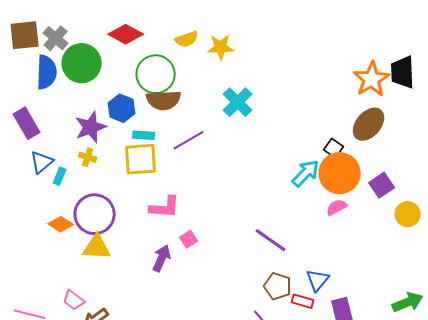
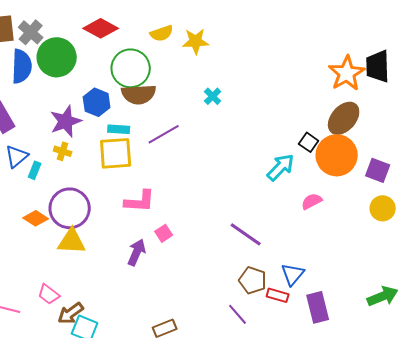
cyan cross: (238, 102) -> (213, 96), size x0.6
orange circle: (340, 173) -> (337, 155), moved
purple square: (382, 185) -> (378, 170), moved, turned -35

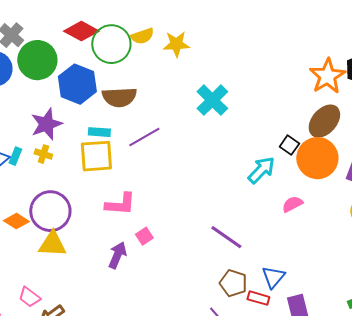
green circle: (131, 68) -> (111, 44), moved
cyan cross: (213, 96) -> (212, 100), moved, size x1.8
blue hexagon: (97, 102) -> (77, 84), moved, size x1.4
cyan rectangle: (35, 170) -> (15, 156), moved

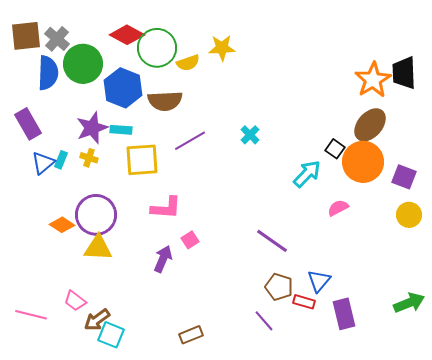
yellow semicircle: (142, 36) -> (188, 63), moved
cyan cross: (212, 100) -> (250, 135), moved, size x0.6
cyan rectangle: (99, 132) -> (121, 130), moved

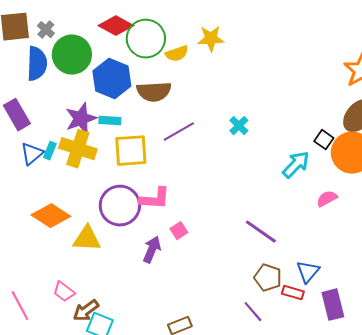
gray cross: (57, 39) -> (46, 30), size x0.7
yellow cross: (89, 158) -> (78, 149), size x2.0
purple circle: (96, 215) -> (120, 206), moved
orange diamond: (62, 225) -> (51, 216), size x1.5
pink line: (31, 315) -> (20, 306), turned 48

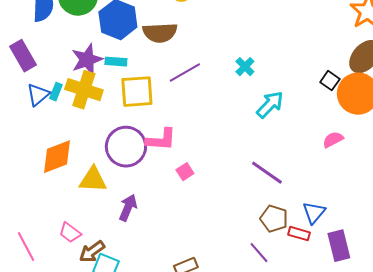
cyan arrow: (296, 165) -> (270, 105), moved
orange diamond: (51, 216) -> (57, 157), turned -54
purple arrow: (152, 250) -> (128, 208), moved

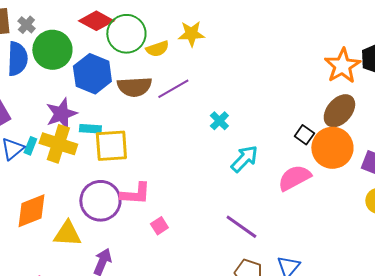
cyan rectangle: (116, 62) -> (90, 129), moved
purple line: (185, 73) -> (173, 89), moved
pink semicircle: (333, 140) -> (294, 178), moved, size x1.6

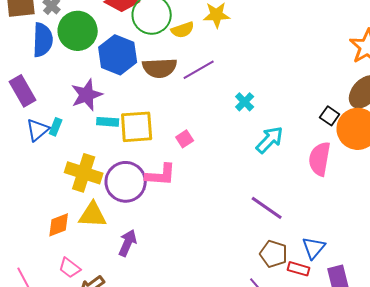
cyan rectangle: (90, 129) -> (108, 122), moved
yellow cross: (58, 144) -> (84, 173), moved
pink semicircle: (294, 178) -> (320, 159), turned -52
orange diamond: (31, 211) -> (59, 225), moved, size x0.7
pink square: (159, 226) -> (185, 139), moved

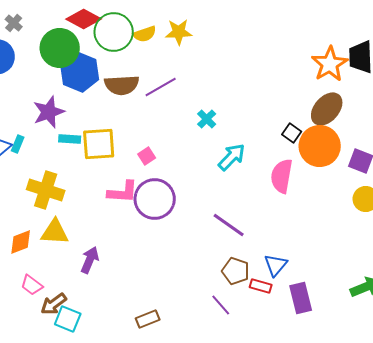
yellow semicircle: (183, 30) -> (145, 34), moved
green circle: (78, 31) -> (60, 48), moved
purple circle: (126, 182) -> (155, 199), moved

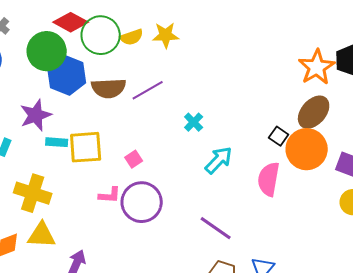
pink L-shape: (123, 192) -> (110, 195), size x0.7

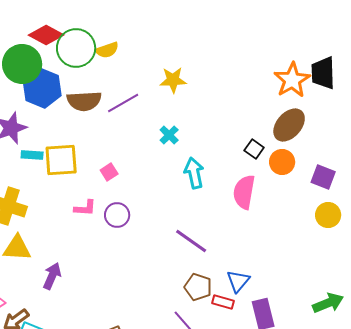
yellow star: (166, 35) -> (173, 80), moved
orange circle: (307, 149) -> (282, 162), size x0.6
cyan arrow: (219, 160) -> (194, 173), turned -56
purple circle: (142, 202) -> (117, 215), size x0.6

